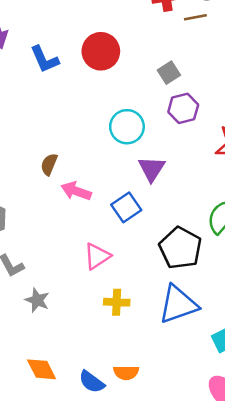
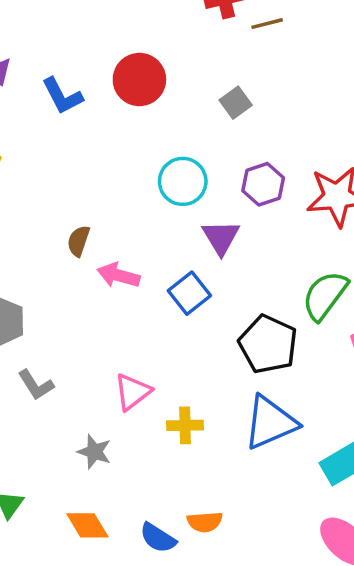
purple hexagon: (183, 108) -> (263, 184), moved
pink triangle: (97, 256) -> (133, 392), moved
gray star: (37, 300) -> (94, 452), moved

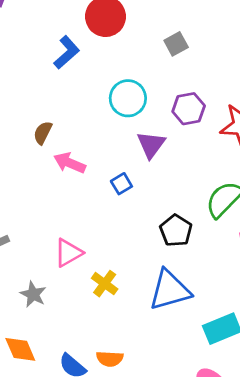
blue L-shape: (62, 96) -> (67, 52), moved, turned -112
blue square: (189, 293) -> (121, 184), size x0.7
black pentagon: (268, 344) -> (176, 231), size x0.7
yellow cross: (185, 425) -> (105, 284), turned 30

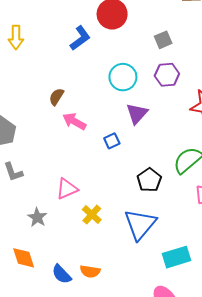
purple hexagon: (189, 109) -> (167, 75), moved
blue triangle: (170, 290) -> (140, 224), turned -40

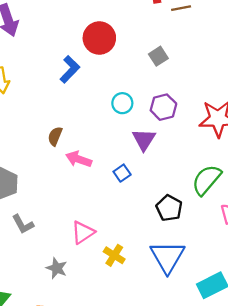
purple hexagon: (167, 75) -> (163, 107), moved
cyan circle: (123, 77) -> (122, 103), size x0.7

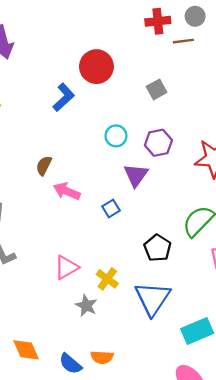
yellow cross: (114, 255) -> (107, 279), moved
gray star: (57, 268) -> (86, 306), moved

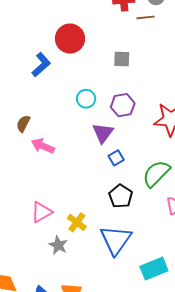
gray square: (157, 89) -> (122, 59), turned 30
blue square: (111, 209) -> (116, 158), moved

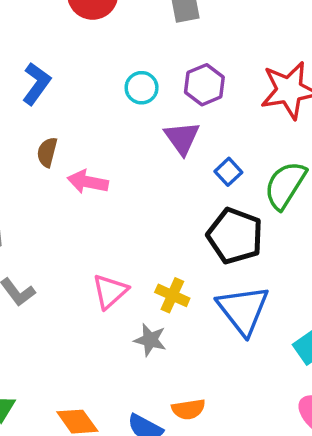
blue L-shape: (41, 65) -> (36, 84), moved
blue square: (116, 158) -> (228, 172), moved
black pentagon: (121, 196) -> (235, 236), size x1.4

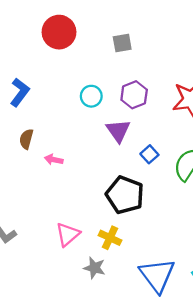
pink arrow: (88, 182) -> (54, 160), size x0.7
black pentagon: (235, 236) -> (125, 195), moved
blue triangle: (243, 310) -> (157, 275), moved

